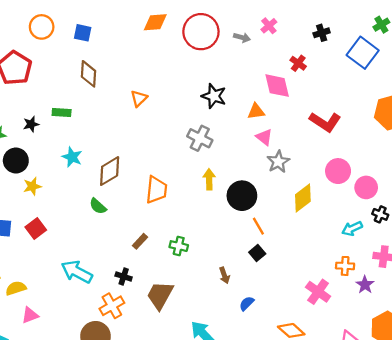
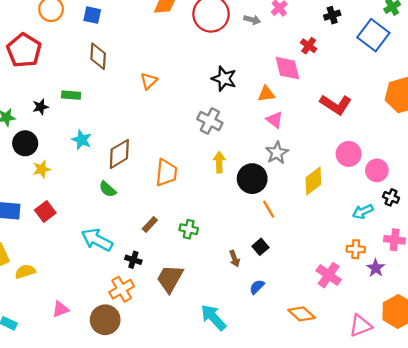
gray star: (278, 162) -> (277, 153), moved
black square: (257, 253) -> (260, 247), moved
cyan arrow: (77, 272) -> (97, 240), moved
pink triangle: (30, 315) -> (60, 309), moved

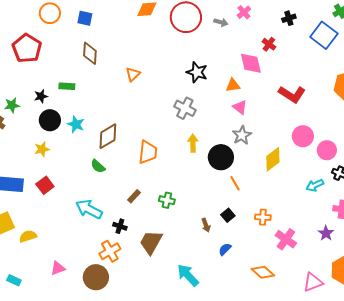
black circle: (25, 143) -> (50, 120), moved
orange cross: (356, 249) -> (263, 217), moved

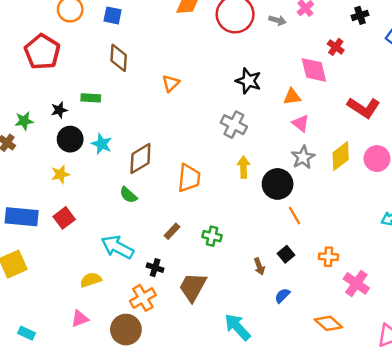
yellow diamond: (273, 159) -> (341, 156), moved
yellow semicircle: (28, 236) -> (91, 280), moved

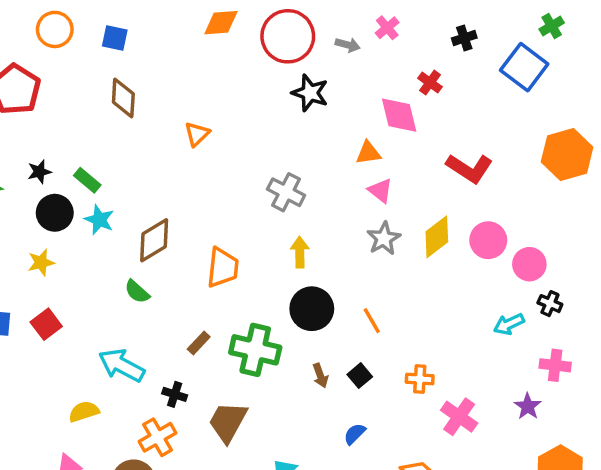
black star: (248, 81) -> (310, 93), moved
green rectangle: (91, 98) -> (87, 180), moved, turned 36
black circle: (278, 184) -> (312, 309), moved
green cross: (212, 236) -> (255, 350), size x1.8
brown arrow: (259, 266) -> (320, 376), moved

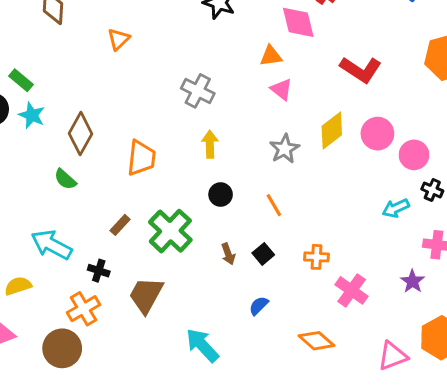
gray star: (384, 238) -> (285, 149), moved
brown diamond: (154, 240) -> (80, 134), turned -30
black circle: (312, 309) -> (221, 194), size x0.6
green cross: (255, 350) -> (170, 231), turned 30

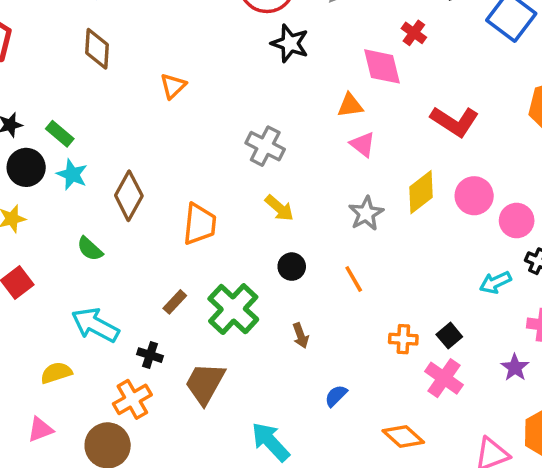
yellow arrow: (210, 144) -> (279, 208), turned 132
green semicircle: (65, 179) -> (90, 249), moved
black square: (263, 254) -> (449, 336), moved

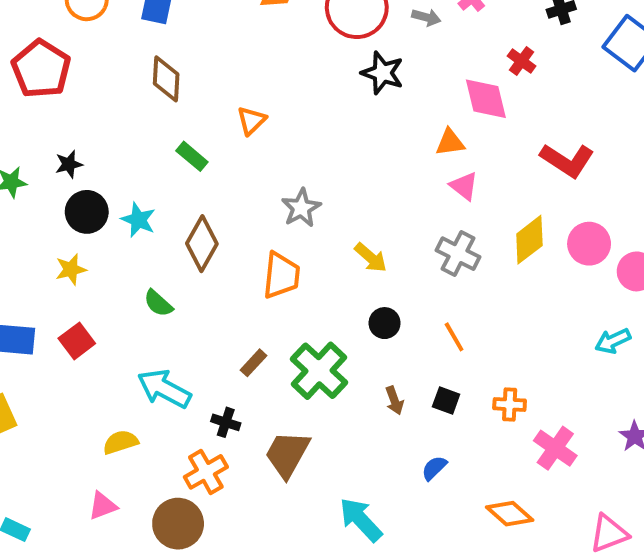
green rectangle: (60, 134) -> (192, 156), moved
gray cross: (265, 146) -> (458, 254), moved
gray star: (366, 213) -> (301, 208), moved
black square: (449, 336) -> (446, 400), moved, turned -30

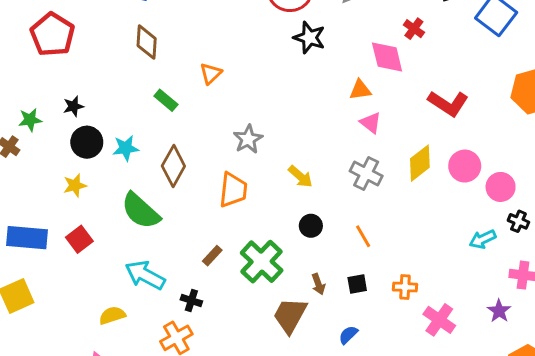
cyan star: (138, 220) -> (126, 148), turned -30
green semicircle: (158, 303) -> (141, 211), size x1.8
black square: (446, 400) -> (357, 284), turned -30
brown trapezoid: (287, 454) -> (290, 315), moved

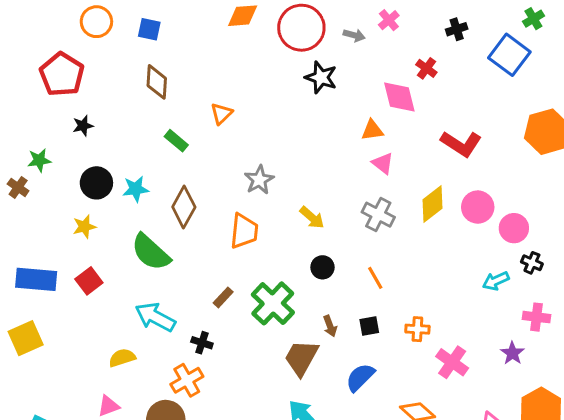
black star: (73, 106) -> (83, 126), moved
blue semicircle: (348, 335) -> (360, 377), size x1.5

